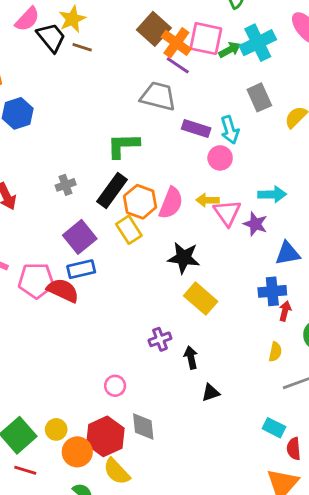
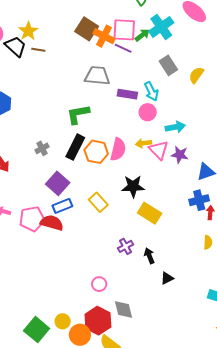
purple line: (178, 65) -> (123, 48), moved
cyan arrow: (272, 194) -> (175, 127), moved
yellow rectangle: (129, 230) -> (98, 202), moved

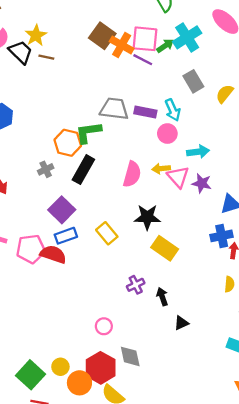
gray trapezoid: (97, 76) -> (114, 109), moved
orange hexagon: (96, 152) -> (68, 143), moved

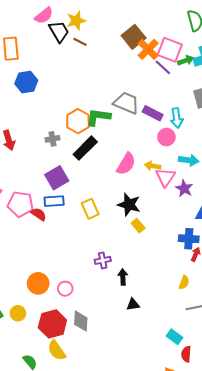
yellow rectangle: (165, 248) -> (138, 226), moved, size x0.6
red semicircle: (53, 254) -> (39, 214), size x0.7
orange circle: (79, 383) -> (38, 283), moved

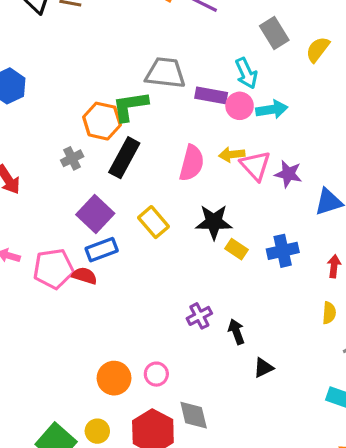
purple rectangle: (153, 113) -> (211, 95), moved
cyan arrow: (189, 160) -> (272, 109), moved
yellow rectangle: (90, 209) -> (154, 222), moved
blue cross: (189, 239) -> (283, 251), moved

